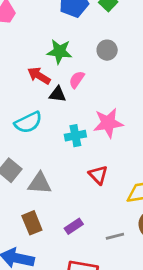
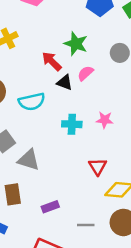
pink star: (108, 123) -> (105, 120), size x0.6
red triangle: (98, 175) -> (98, 166), moved

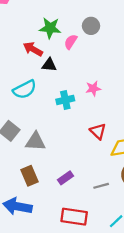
pink semicircle: (85, 73) -> (71, 42), moved

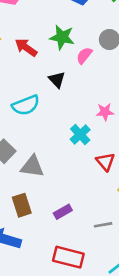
red arrow: (33, 49) -> (26, 47), moved
black triangle: (49, 65) -> (57, 80), turned 35
cyan cross: (65, 100) -> (80, 134), moved, turned -36

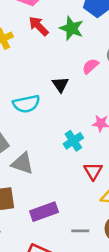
green star: (62, 37) -> (72, 28), moved
red arrow: (26, 47) -> (39, 26), moved
purple rectangle: (63, 212) -> (44, 212), size x1.5

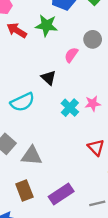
cyan cross: (73, 141) -> (70, 108), moved

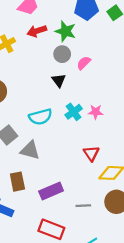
red arrow: (17, 30) -> (37, 31), turned -60
gray circle: (93, 39) -> (62, 54), moved
cyan semicircle: (22, 102) -> (40, 117), moved

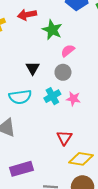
green star: (65, 31) -> (52, 30), moved
gray circle: (62, 54) -> (63, 72), moved
black triangle: (59, 80) -> (33, 68), moved

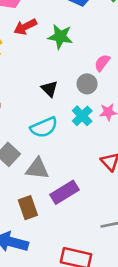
pink semicircle: (68, 51) -> (102, 63), moved
purple rectangle: (22, 169) -> (64, 192), moved

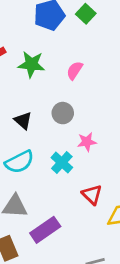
pink semicircle: (102, 63) -> (75, 70), moved
cyan cross: (82, 116) -> (62, 162), moved

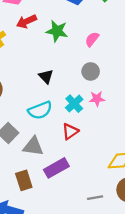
gray circle: (63, 113) -> (91, 71), moved
cyan cross: (62, 162) -> (74, 104), moved
red triangle: (92, 195) -> (70, 131), moved, turned 36

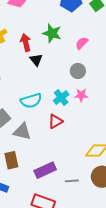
red arrow: (26, 21) -> (26, 43), moved, turned 96
black triangle: (46, 77) -> (36, 60), moved
purple rectangle: (56, 168) -> (45, 170), moved

